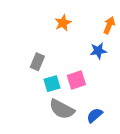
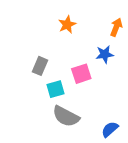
pink square: (76, 80) -> (81, 74), moved
blue semicircle: (95, 115) -> (110, 129), moved

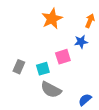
orange star: (67, 25) -> (52, 19), size x1.5
gray rectangle: (40, 66) -> (19, 67), moved

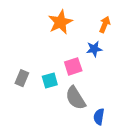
gray semicircle: (51, 90) -> (76, 98), moved, turned 30
blue semicircle: (85, 100) -> (99, 117), turned -40

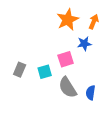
orange star: (60, 22) -> (68, 20), moved
blue semicircle: (99, 117) -> (91, 93), moved

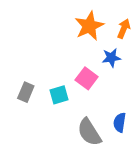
pink square: (66, 59) -> (87, 78), turned -35
gray semicircle: (68, 87) -> (89, 132), moved

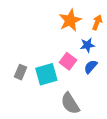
cyan square: (59, 95) -> (46, 74), size x1.5
blue semicircle: (120, 122) -> (91, 67), moved, turned 32

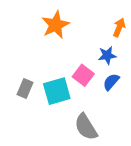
orange star: (70, 20) -> (55, 25), moved

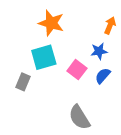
orange star: (55, 25) -> (51, 23), turned -30
cyan square: (57, 91) -> (44, 57), moved

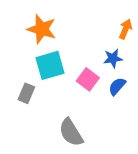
orange star: (51, 23) -> (42, 29), moved
gray semicircle: (79, 117) -> (71, 132), moved

